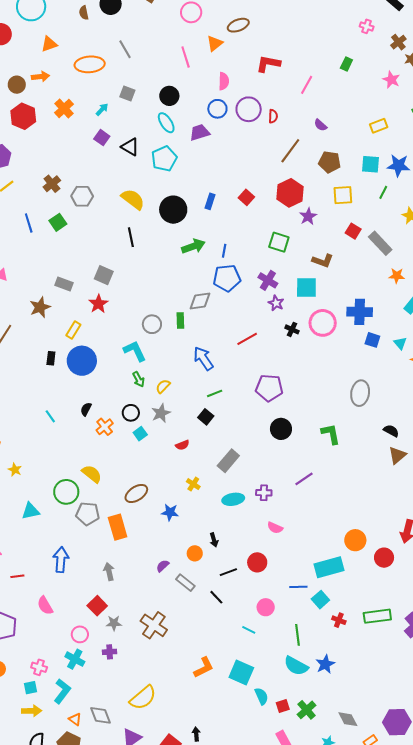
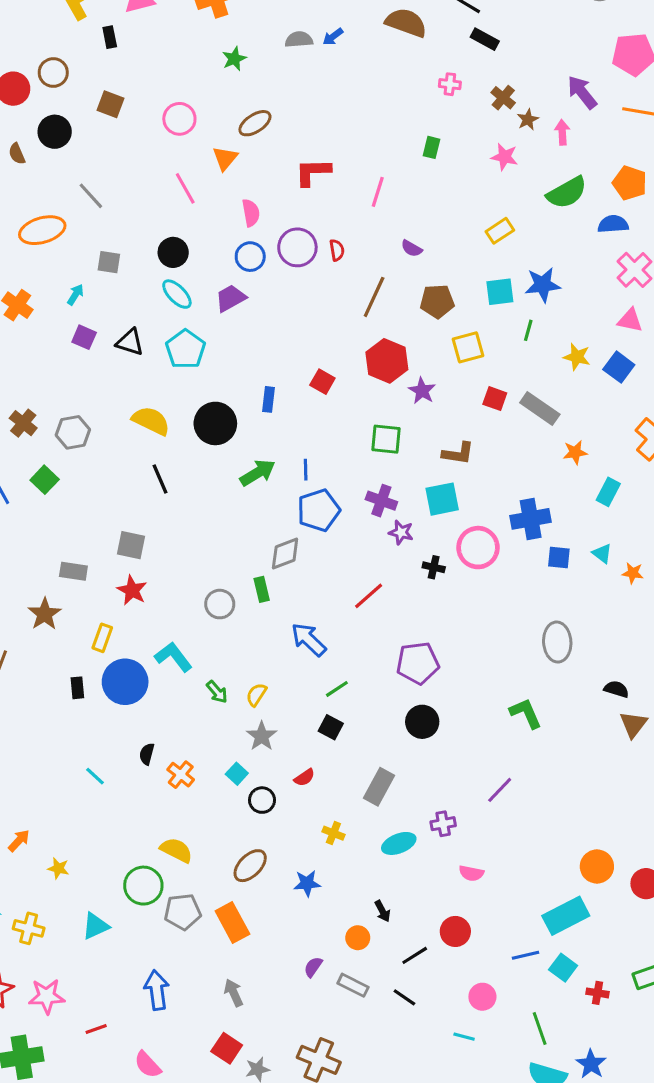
cyan L-shape: (135, 351) -> (173, 657), moved
black circle: (131, 413) -> (262, 800), moved
black circle: (281, 429) -> (422, 722), moved

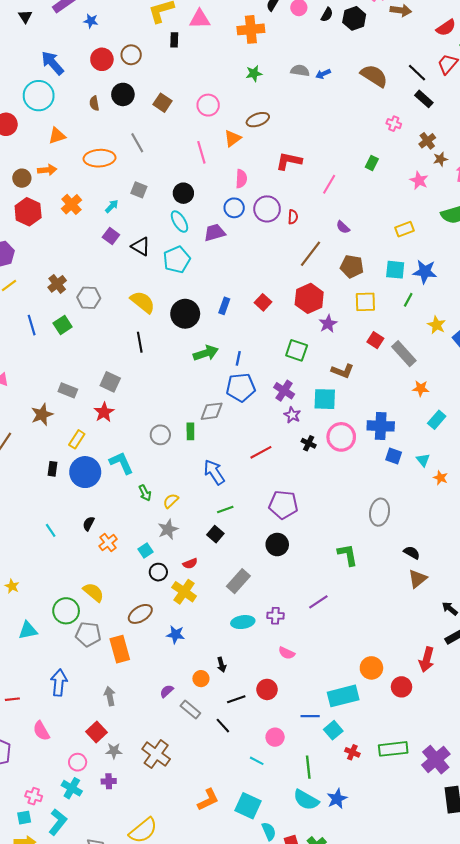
brown square: (110, 104) -> (163, 103), moved
yellow cross: (333, 833) -> (184, 592), moved, size x1.6

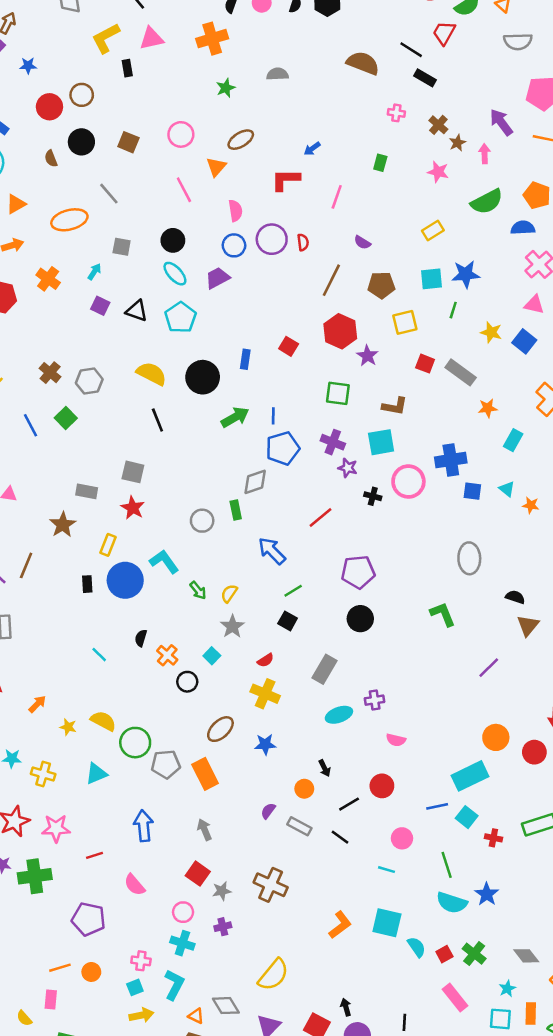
blue arrow: (323, 74) -> (312, 149), moved
black circle: (158, 572) -> (187, 682), moved
yellow semicircle: (93, 592) -> (103, 721), moved
purple line: (318, 602) -> (489, 668), moved

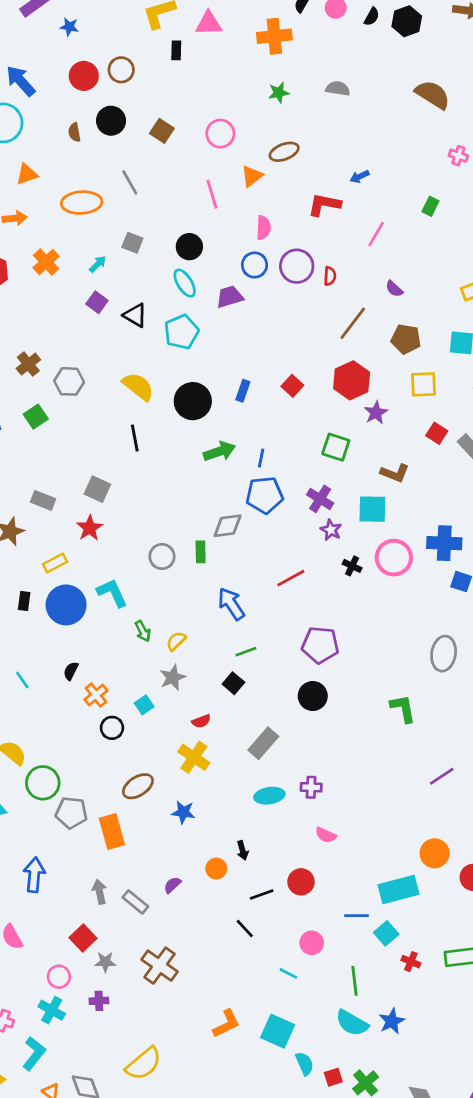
yellow rectangle: (108, 545) -> (55, 563), turned 30
gray rectangle: (299, 826) -> (135, 902), moved

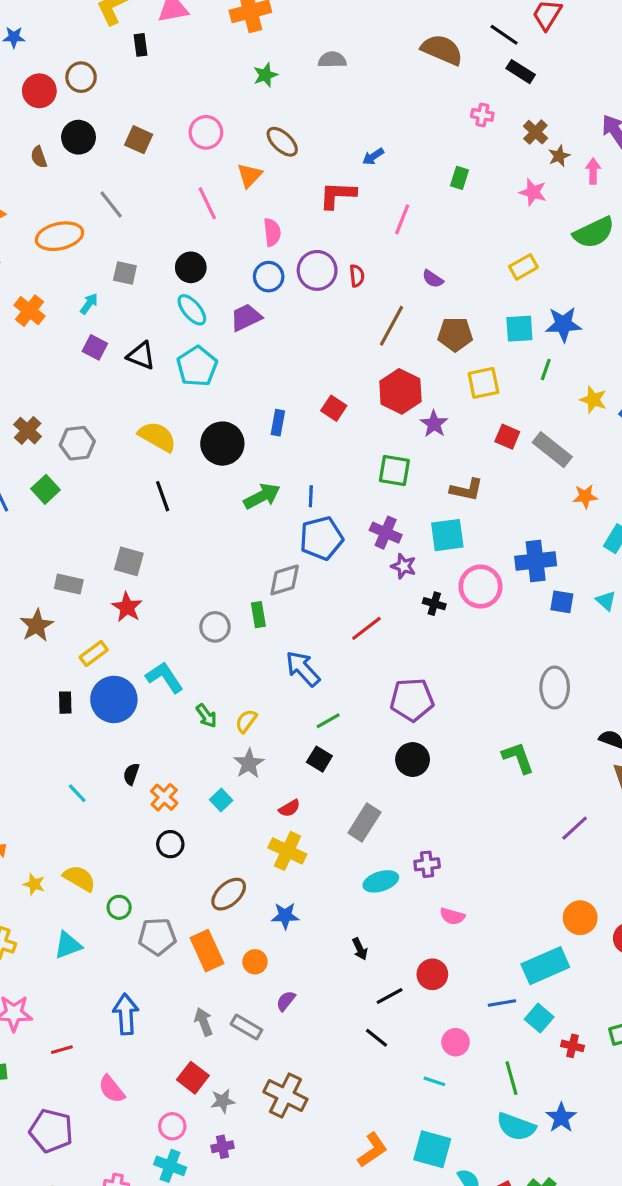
brown ellipse: (284, 152) -> (282, 142), turned 72
black circle: (112, 728) -> (170, 844), moved
green circle: (43, 783) -> (119, 907), size x0.6
orange circle: (216, 869) -> (255, 962), moved

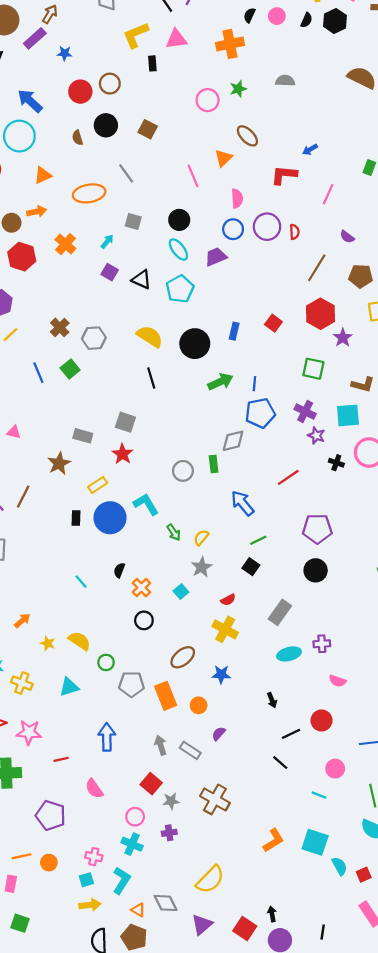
pink circle: (206, 132) -> (208, 100), moved

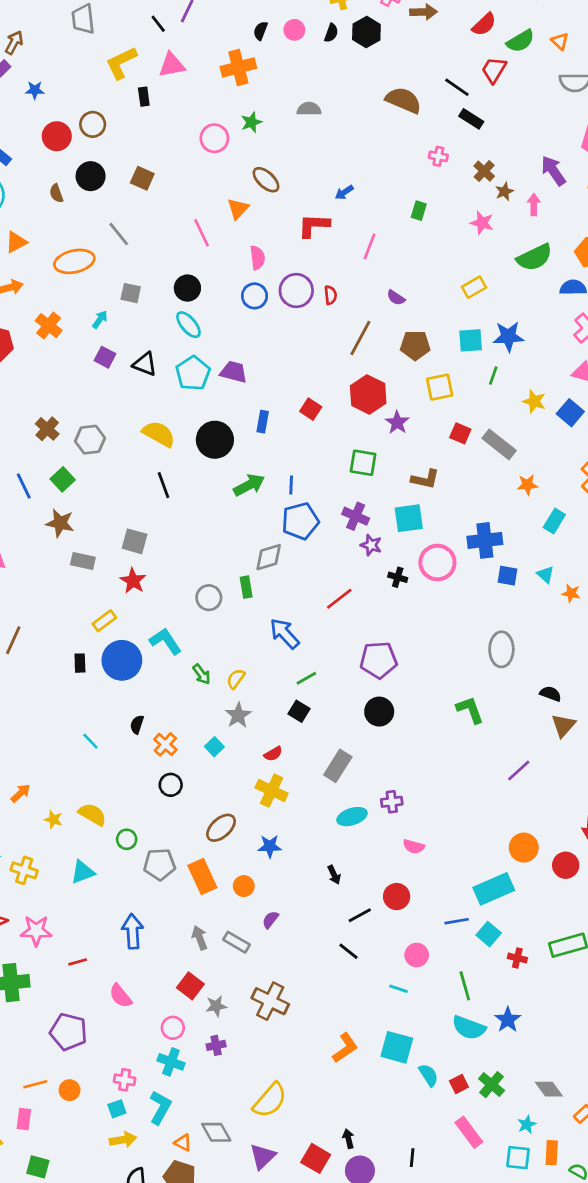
purple trapezoid: (216, 257) -> (234, 372), moved, turned 40
brown star: (59, 463) -> (60, 523), moved, turned -30

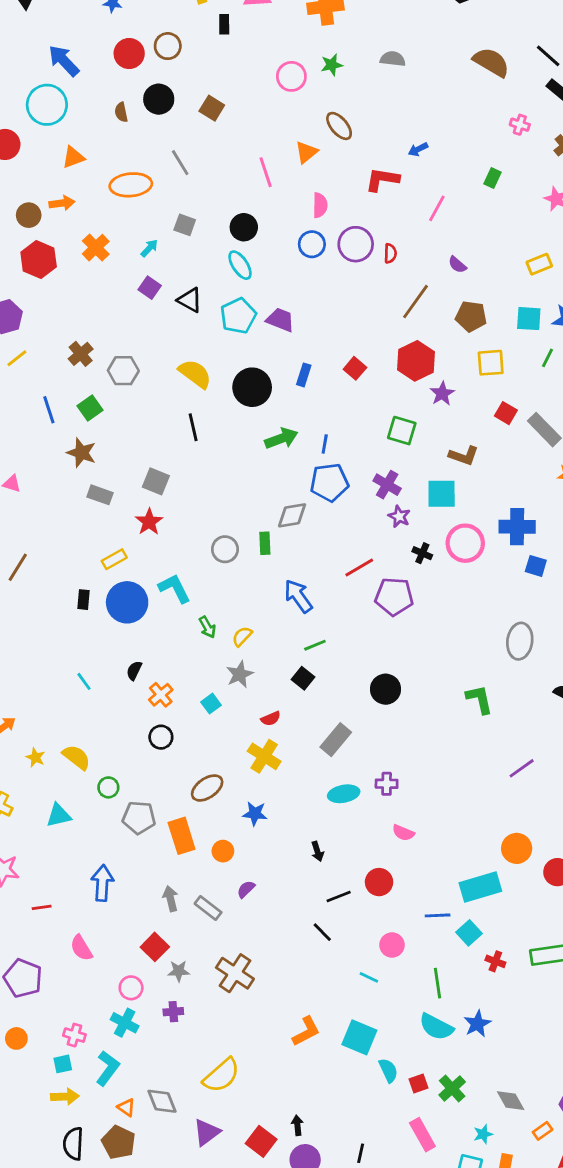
purple pentagon: (379, 660) -> (394, 597), moved

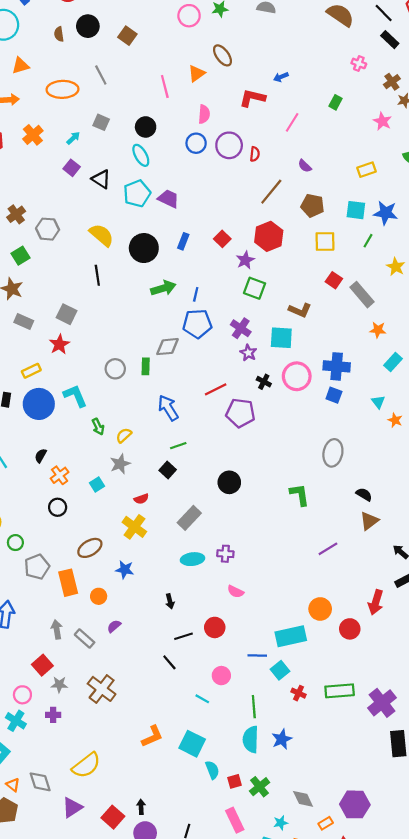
purple star: (442, 394) -> (245, 260), moved
blue square: (536, 566) -> (334, 395), moved
gray pentagon: (139, 818) -> (37, 567), turned -30
cyan semicircle: (436, 1027) -> (251, 739), turned 60

